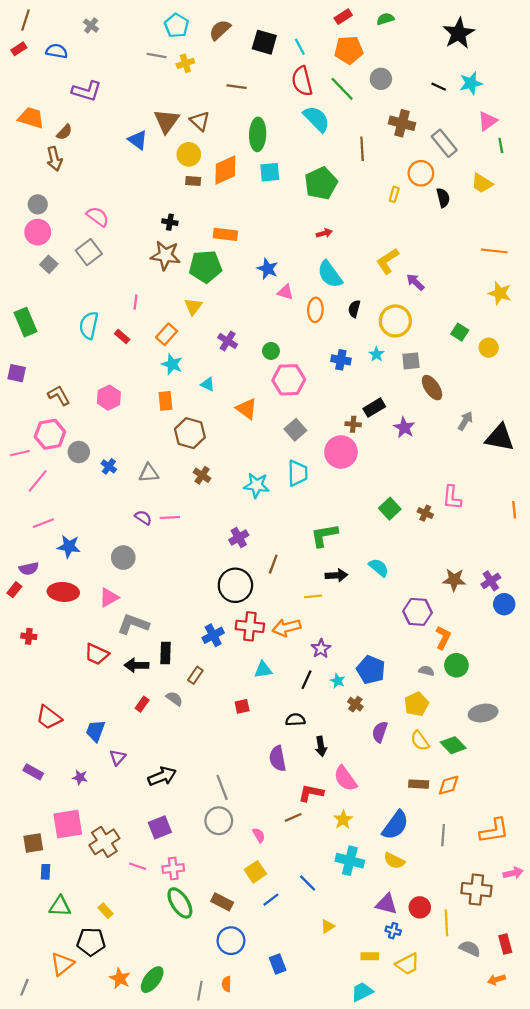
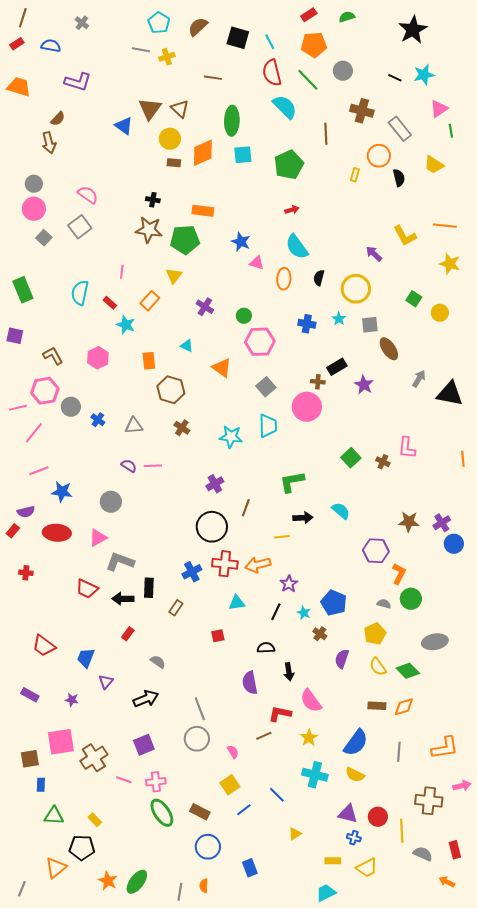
orange trapezoid: (31, 118) -> (19, 87), moved
yellow L-shape: (388, 261) -> (405, 236), moved, turned -85
cyan star: (172, 364) -> (126, 325), moved
gray semicircle: (174, 699) -> (158, 662), moved
orange arrow: (496, 980) -> (447, 882), turned 42

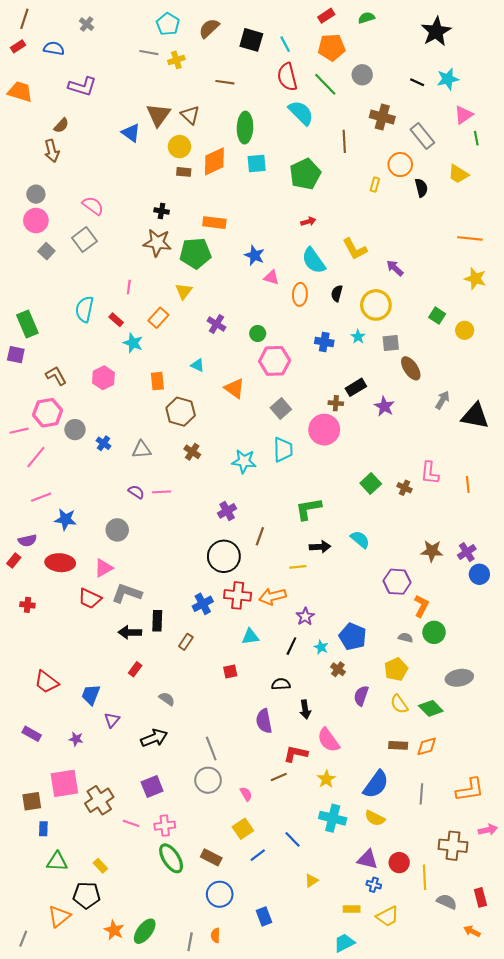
yellow L-shape: (405, 236) -> (355, 249), moved
green rectangle: (23, 290) -> (27, 324), moved
orange line: (463, 459) -> (468, 485), moved
red trapezoid: (87, 589) -> (90, 599), moved

